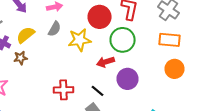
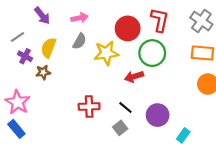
yellow semicircle: (26, 35) -> (48, 48), turned -30
purple circle: (128, 79) -> (158, 115), moved

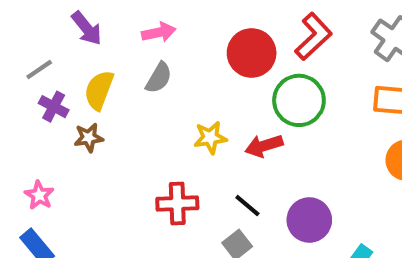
red L-shape: (160, 20) -> (313, 36), turned 35
yellow star: (106, 53) -> (210, 138), moved, size x0.7
pink star: (17, 102) -> (39, 195), size x0.6

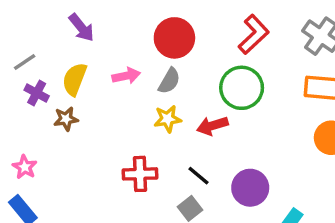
purple arrow: (87, 28) -> (81, 28), moved
pink arrow: (159, 32) -> (126, 76), moved
red circle: (252, 53) -> (174, 38), moved
gray semicircle: (159, 78) -> (169, 81), moved

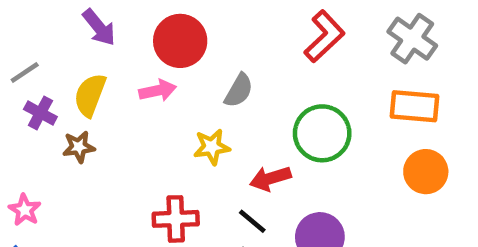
red circle: (174, 38) -> (180, 41), moved
gray semicircle: (169, 81) -> (239, 90), moved
green circle: (242, 88) -> (322, 133), moved
red arrow: (212, 126) -> (270, 178), moved

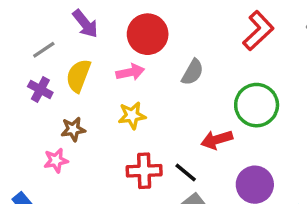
gray line: (25, 72) -> (44, 50), moved
brown star: (79, 147) -> (73, 129), moved
yellow star: (212, 147) -> (132, 115), moved
pink star: (25, 210) -> (56, 160), moved, turned 30
black line: (252, 221) -> (186, 173), moved

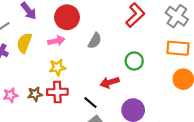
green circle: (257, 105) -> (134, 61), size x0.7
brown star: (73, 129) -> (35, 94), moved
red cross: (144, 171) -> (57, 92), moved

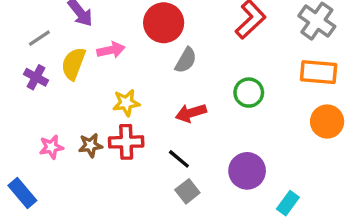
red circle: (67, 17) -> (164, 23), moved
pink arrow: (56, 41) -> (111, 50), moved
red arrow: (110, 82) -> (191, 113), moved

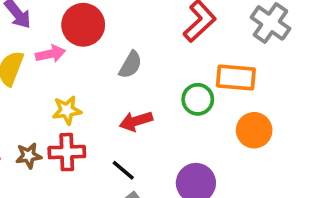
red circle: (164, 23) -> (83, 25), moved
orange rectangle: (319, 72) -> (236, 78), moved
orange circle: (327, 122) -> (254, 130), moved

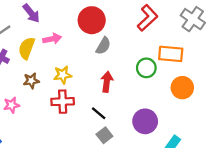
red circle: (83, 25) -> (92, 20), moved
red arrow: (136, 121) -> (107, 82), turned 114
brown star: (29, 156) -> (31, 81), moved

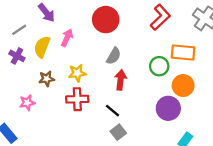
pink arrow: (52, 39) -> (67, 38), turned -54
gray semicircle: (103, 46) -> (114, 56), moved
orange circle: (182, 88) -> (183, 86), moved
purple circle: (145, 121) -> (168, 108), moved

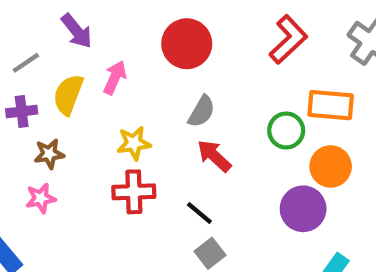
purple cross: (17, 56) -> (22, 111), turned -35
brown star: (47, 79) -> (49, 154), moved
red arrow: (120, 80) -> (214, 156), turned -54

